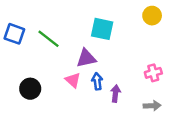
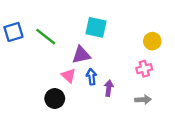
yellow circle: (152, 16) -> (152, 41), moved
blue square: (14, 34) -> (13, 32), turned -36
black circle: (30, 89) -> (55, 98), moved

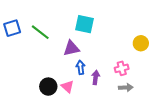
yellow circle: (152, 41) -> (141, 43), moved
pink cross: (144, 69) -> (122, 68), moved
pink triangle: (69, 76) -> (67, 87), moved

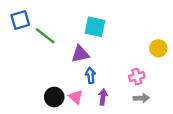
blue square: (12, 28) -> (20, 20), moved
purple arrow: (96, 77) -> (103, 97), moved

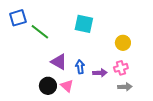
yellow circle: (158, 48) -> (123, 43), moved
purple triangle: (80, 54) -> (59, 62), moved, turned 42
purple arrow: (103, 97) -> (100, 73), moved, turned 80

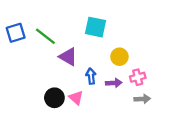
blue square: (18, 18) -> (16, 33), moved
yellow circle: (123, 43) -> (119, 57), moved
purple triangle: (59, 62) -> (68, 57), moved

